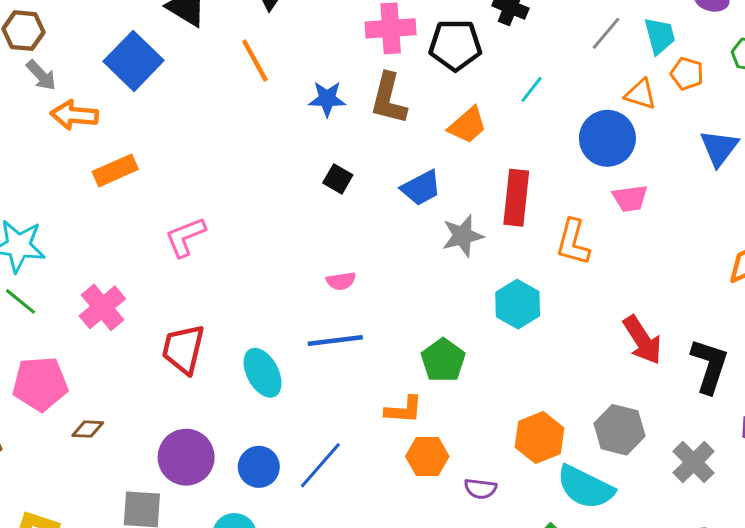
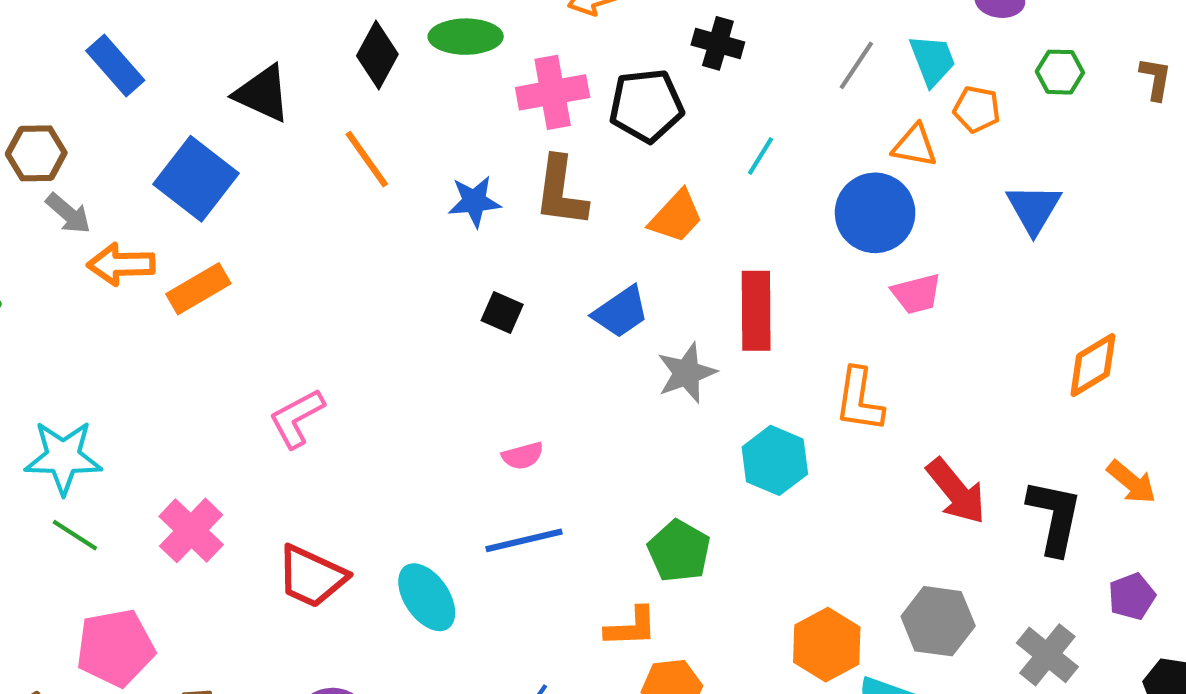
orange rectangle: (115, 170) -> (198, 289), moved
orange L-shape: (573, 242) -> (859, 400), moved
red trapezoid: (183, 349) -> (312, 576), turned -72

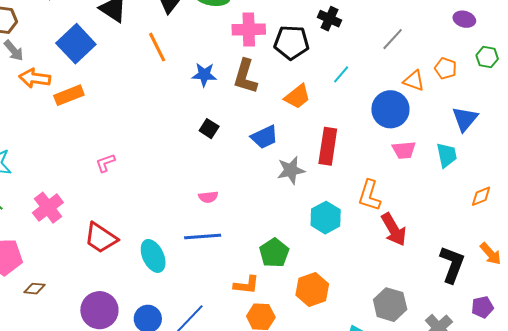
cyan trapezoid: (932, 60) -> (447, 155), moved
orange diamond: (1093, 365) -> (481, 196), size x0.7
pink L-shape: (297, 418) -> (105, 163), size x0.7
red arrow: (956, 491) -> (394, 229), moved
orange hexagon: (827, 645) -> (312, 289), moved

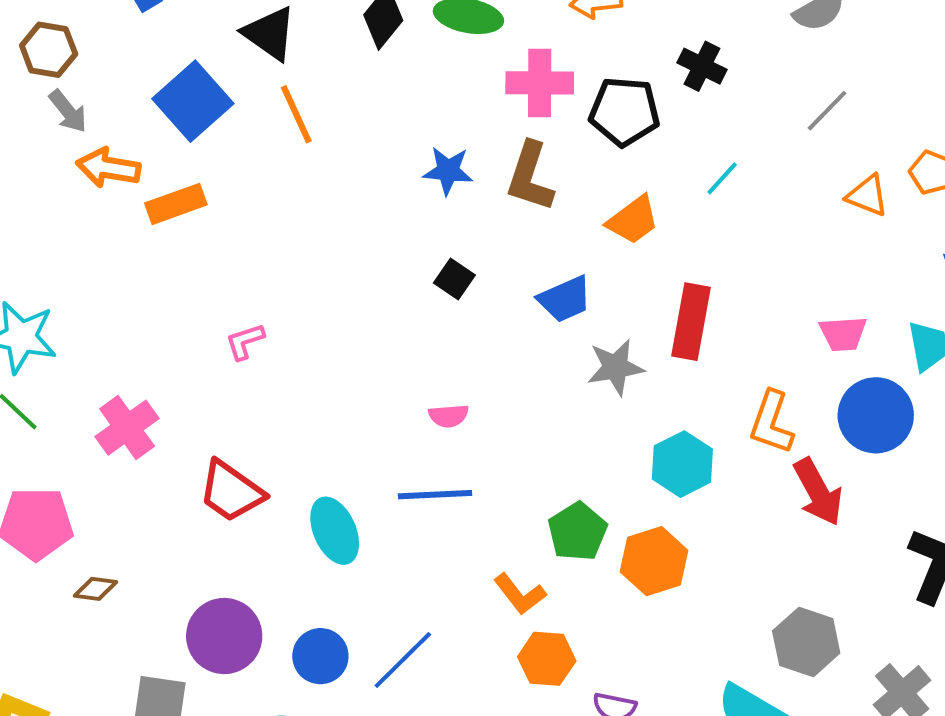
orange line: (157, 47) -> (296, 114), moved
blue circle: (390, 109) -> (876, 415), moved
orange L-shape: (246, 285) -> (520, 594), turned 44
orange hexagon: (312, 289) -> (654, 561), moved

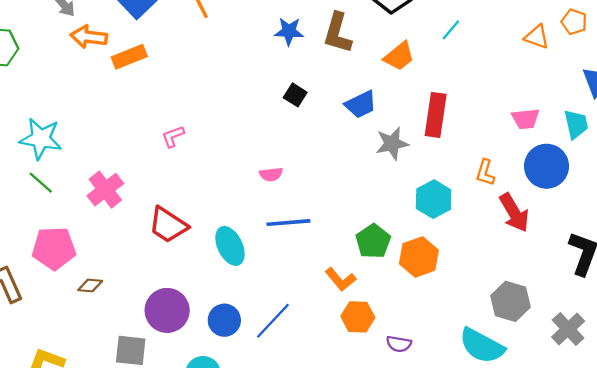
pink semicircle: (449, 416) -> (271, 174), moved
orange L-shape: (771, 422) -> (485, 173), size x0.7

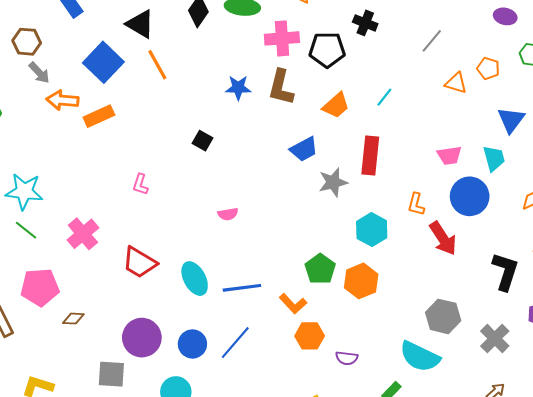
cyan line: (451, 30) -> (384, 97), moved
black square: (295, 95) -> (202, 141), moved
pink L-shape: (173, 136) -> (140, 184), turned -50
blue line: (288, 223) -> (242, 288), moved

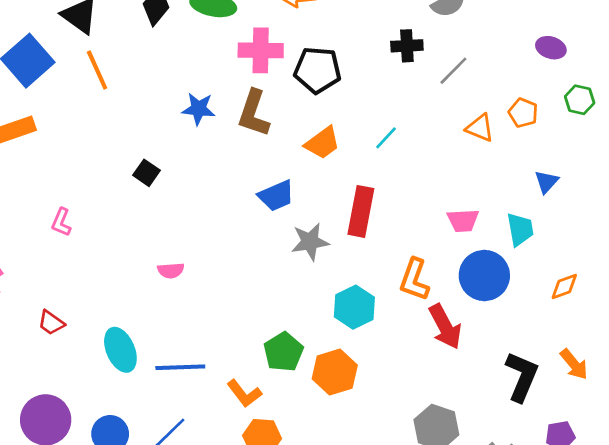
black cross: (365, 23) -> (407, 46), moved, turned -30
blue triangle: (511, 120) -> (546, 182), size x0.7
orange L-shape: (416, 204) -> (414, 280), size x1.4
red trapezoid: (139, 262) -> (51, 323), size x0.6

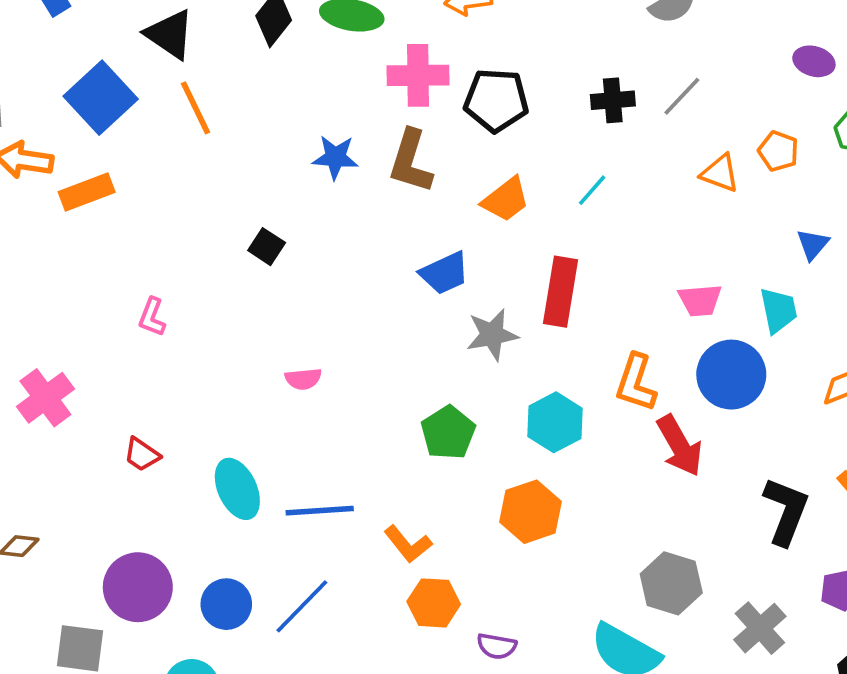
black cross: (407, 46) -> (613, 100), moved
green pentagon: (283, 352) -> (448, 433), moved

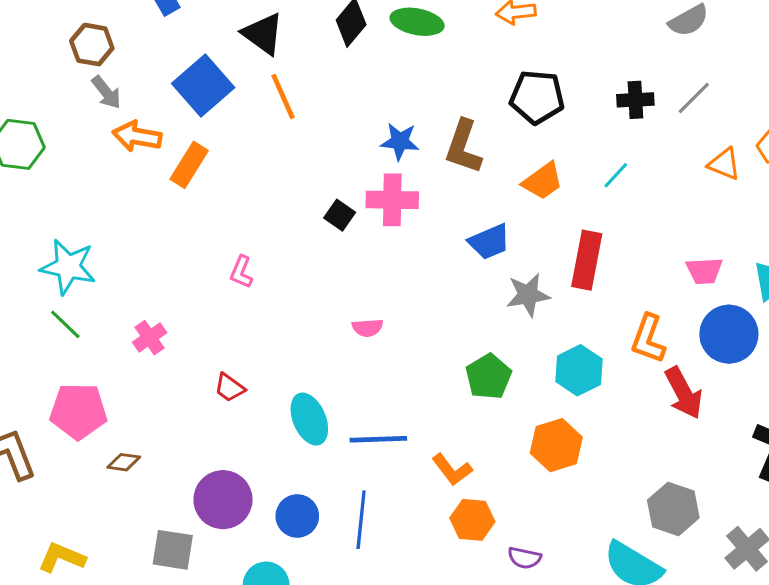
pink cross: (418, 75) -> (392, 200), moved
orange rectangle: (87, 192) -> (189, 165), turned -39
pink cross: (45, 398) -> (150, 338), size x0.7
blue line: (302, 606) -> (361, 520), turned -40

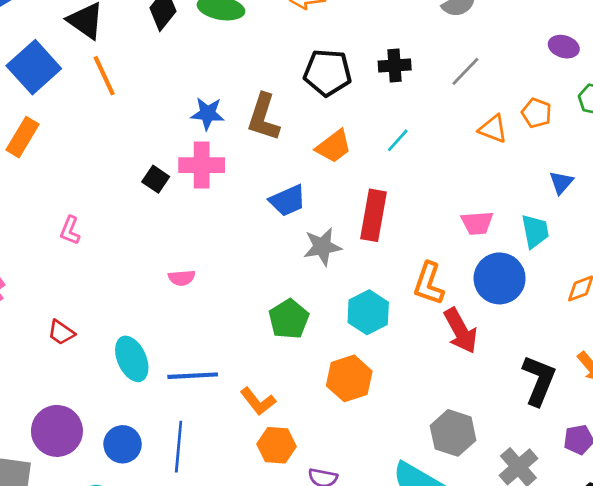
black cross: (635, 100) -> (395, 66), moved

